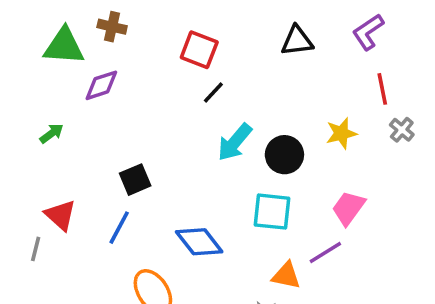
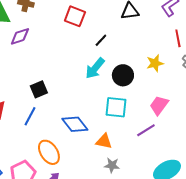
black line: (213, 92) -> (101, 40), moved
orange triangle: (286, 276) -> (104, 141), moved

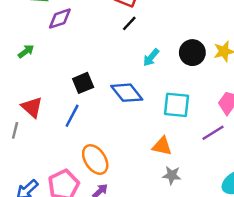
black line: (101, 40) -> (129, 23), moved
cyan arrow: (95, 68) -> (151, 57), size x0.7
black circle: (123, 75) -> (192, 53), moved
blue diamond: (75, 124) -> (127, 93), moved

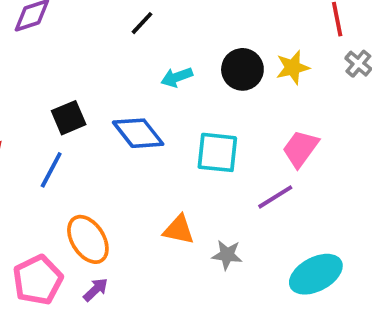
cyan arrow: (151, 57) -> (177, 77), turned 30
orange triangle: (162, 146) -> (179, 230), moved
gray star: (172, 175) -> (227, 255), moved

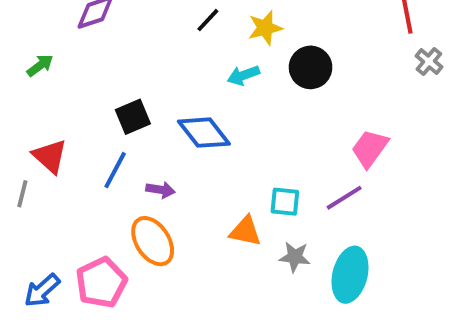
yellow star: (293, 67) -> (265, 28), moved
cyan square: (217, 152) -> (285, 202), moved, size x0.7
cyan ellipse: (316, 274) -> (350, 275), moved, turned -48
purple arrow: (96, 290) -> (161, 190), moved, turned 52

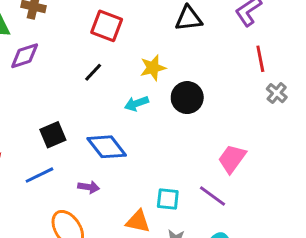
black line: (208, 20) -> (93, 72), moved
blue line: (115, 170) -> (39, 175), turned 36
purple arrow: (161, 190) -> (89, 187), moved
purple line: (344, 198) -> (213, 196), turned 68

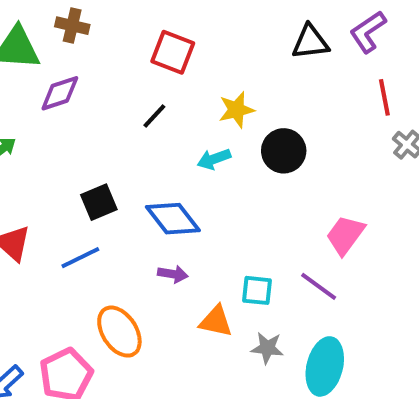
black triangle: (189, 18) -> (310, 42), moved
purple arrow: (89, 187) -> (173, 274), moved

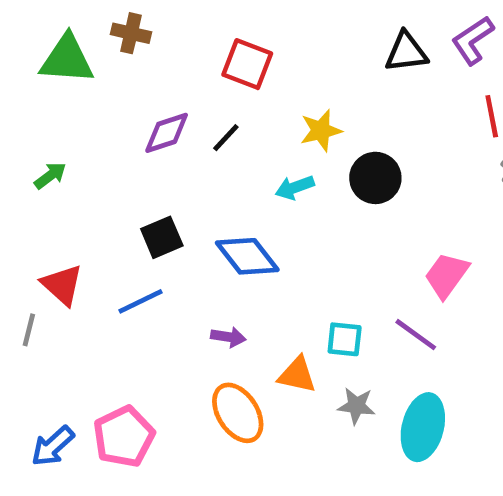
purple diamond: (60, 93) -> (167, 133), moved
purple arrow: (173, 274) -> (228, 337), moved
orange ellipse: (119, 332) -> (238, 413), moved

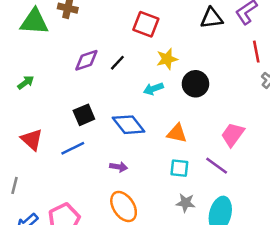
red square: (247, 64) -> (146, 24), moved
gray line: (29, 330) -> (14, 185), moved
orange triangle: (297, 375) -> (177, 133), moved

